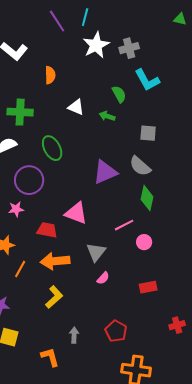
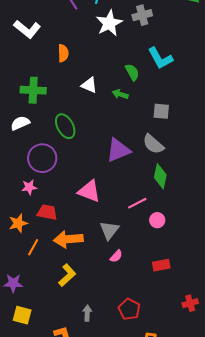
gray cross: (129, 48) -> (142, 15), moved
red trapezoid: (47, 230) -> (47, 212), moved

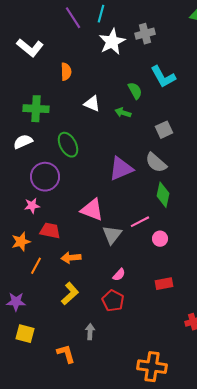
gray square: (161, 111) -> (164, 130), turned -30
gray triangle: (109, 230) -> (112, 235), moved
orange arrow: (68, 239) -> (71, 258), size x0.7
red pentagon: (129, 309) -> (113, 301), moved

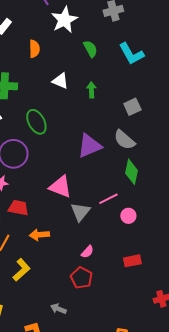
white star: (112, 42) -> (64, 20), moved
green semicircle: (135, 91) -> (90, 49), moved
green arrow: (123, 113) -> (91, 90), turned 70
yellow L-shape: (70, 294) -> (21, 270), moved
gray arrow: (90, 332) -> (58, 309), turned -70

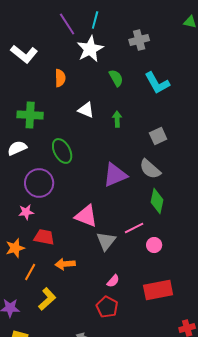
red rectangle: (132, 261) -> (158, 290), size x1.6

